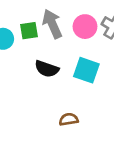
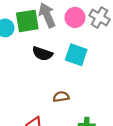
green square: (29, 31) -> (27, 21), size x1.5

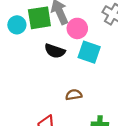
pink circle: (75, 17) -> (77, 28), moved

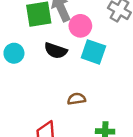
cyan circle: (17, 25) -> (14, 53), moved

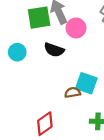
cyan square: (93, 52) -> (86, 83), moved

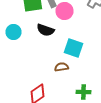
cyan square: (86, 83) -> (74, 48), moved

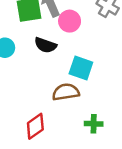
brown semicircle: (62, 67) -> (66, 92), size x1.5

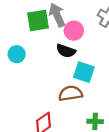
black semicircle: (45, 45) -> (66, 51), moved

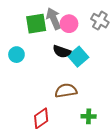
pink circle: (74, 31) -> (69, 24), moved
cyan square: (84, 72) -> (78, 57), moved, turned 30

